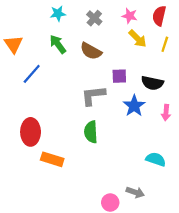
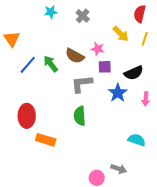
pink star: (130, 16) -> (98, 49), moved
green arrow: (58, 44) -> (51, 64), moved
brown semicircle: (91, 51) -> (75, 56), moved
black semicircle: (152, 83) -> (134, 73), turned -36

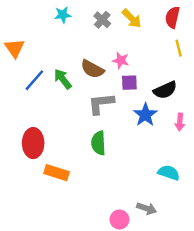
yellow arrow: (121, 34) -> (132, 18), moved
yellow line: (145, 39) -> (179, 48), turned -32

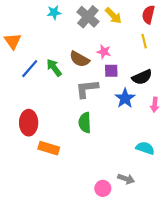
gray cross: (102, 20) -> (88, 17), size x1.5
yellow line: (179, 48) -> (144, 41), moved

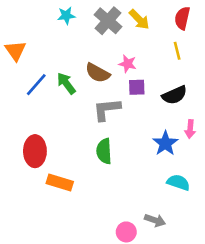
blue star: (125, 98) -> (165, 143), moved

